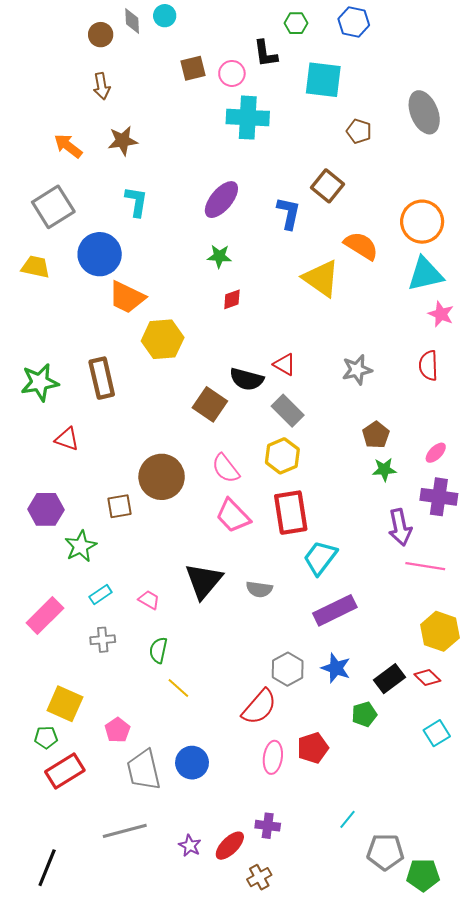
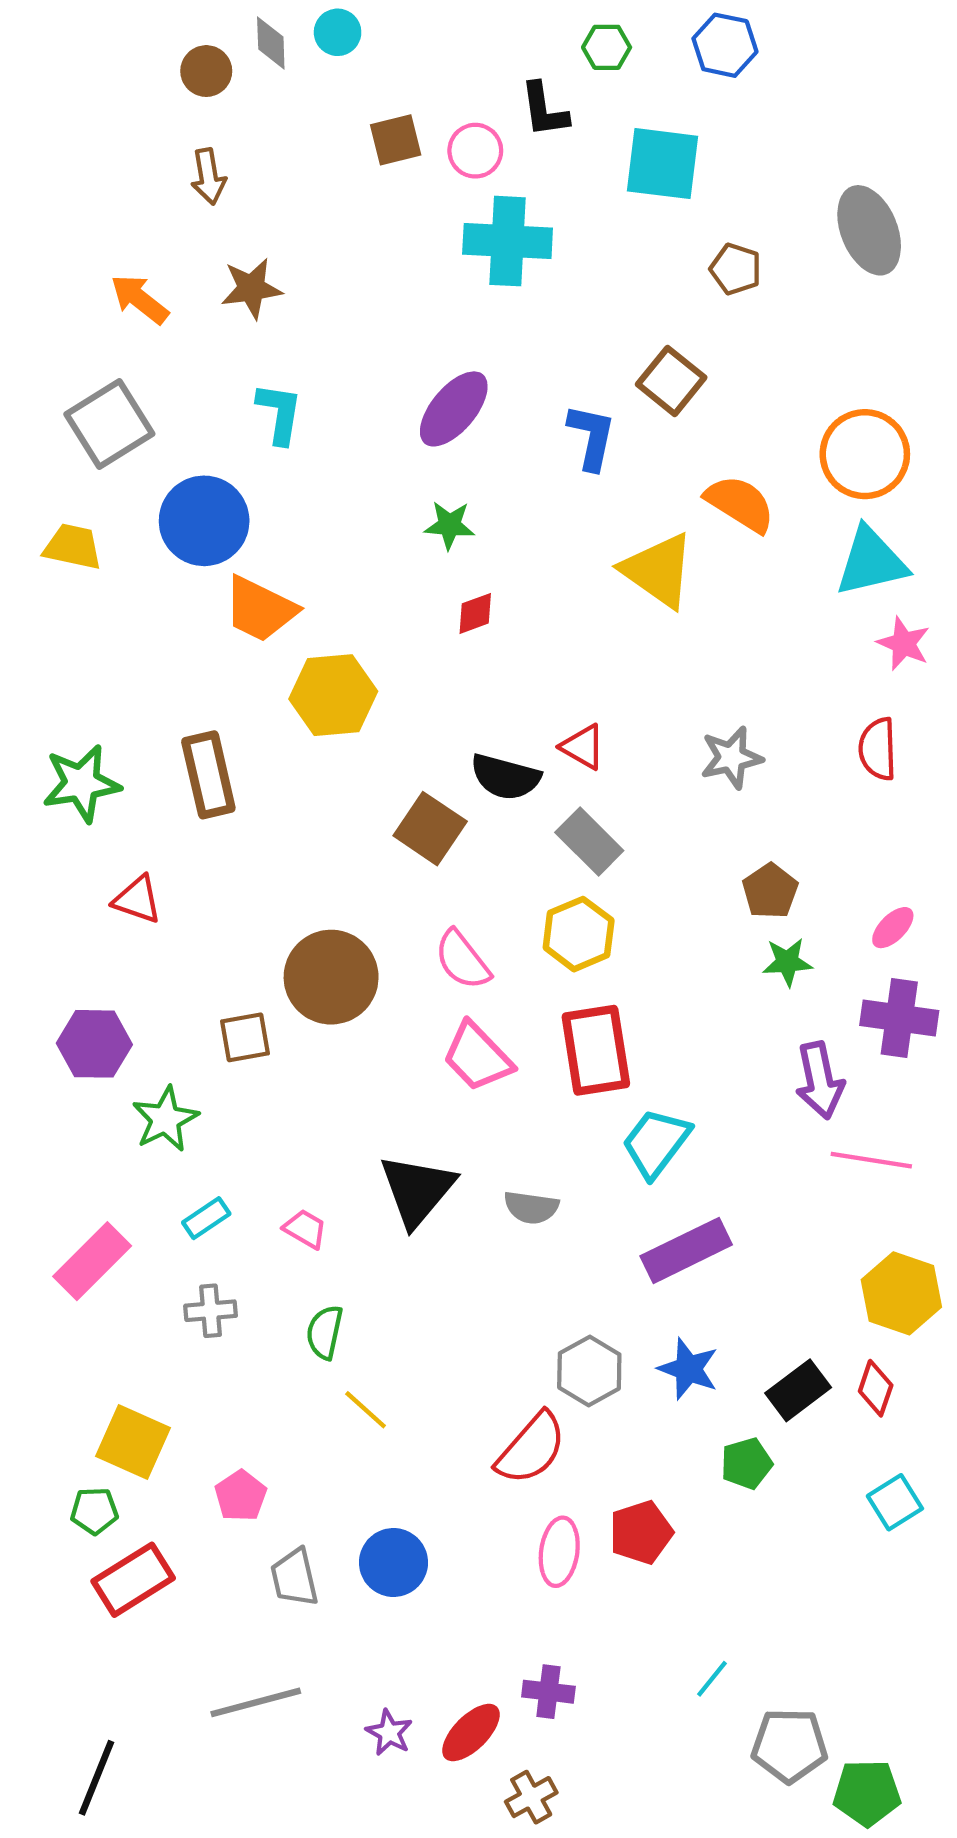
red diamond: (427, 678) -> (876, 1388), turned 65
gray trapezoid: (144, 770) -> (294, 1578), size x0.7

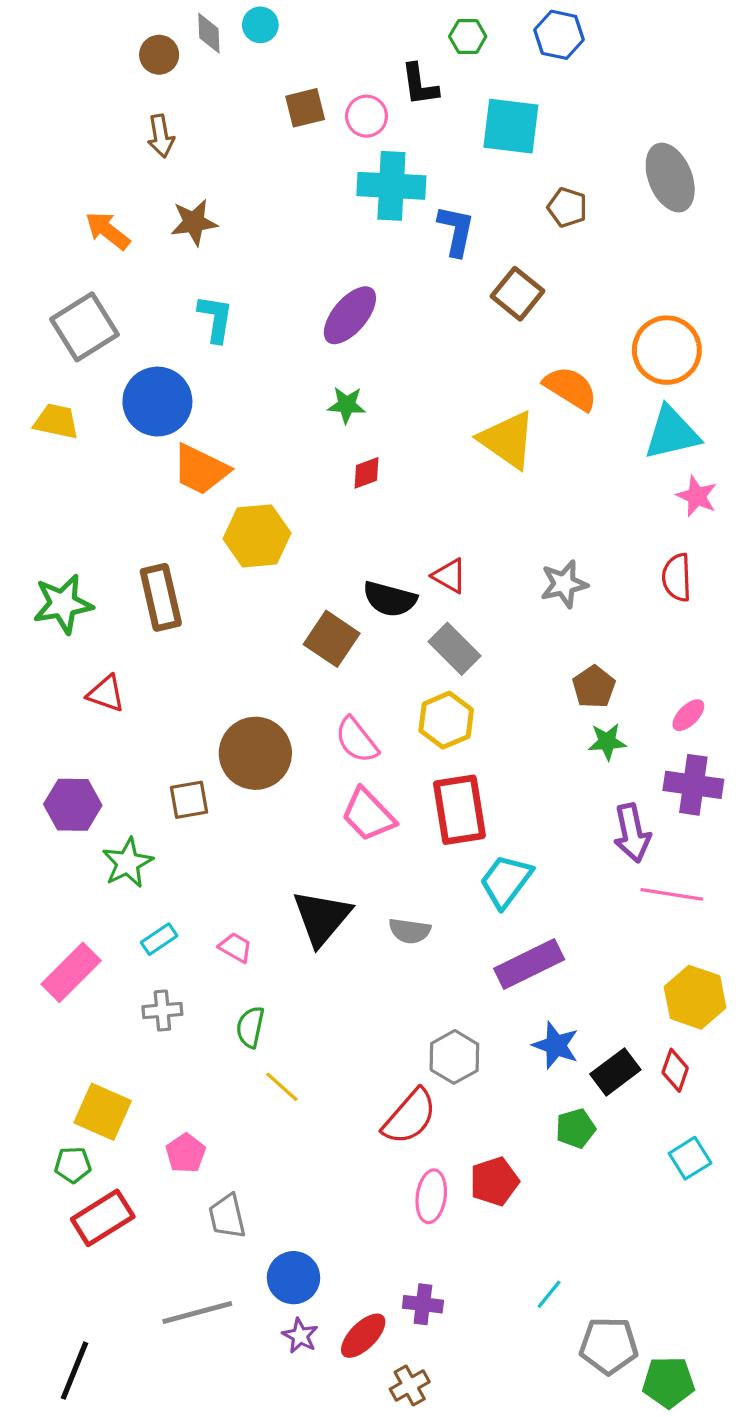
blue L-shape: (591, 437) -> (456, 231), moved
blue star: (688, 1369) -> (556, 1045), moved
blue circle: (393, 1563) -> (294, 1278), moved

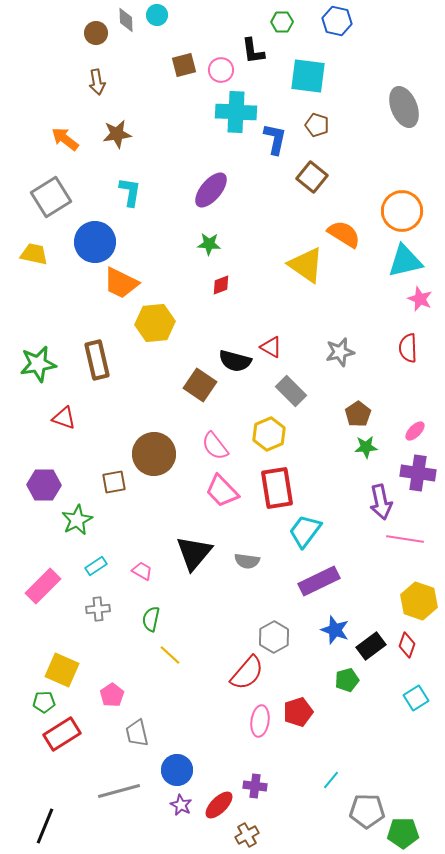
brown pentagon: (567, 207) -> (317, 125), moved
gray rectangle: (454, 649) -> (291, 391), moved

